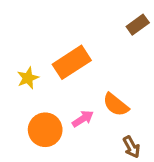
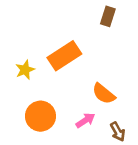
brown rectangle: (138, 25) -> (108, 16), moved, turned -36
pink arrow: (83, 119) -> (85, 120), moved

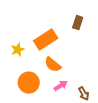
brown rectangle: (108, 16) -> (78, 23), moved
orange semicircle: (104, 94) -> (53, 65), moved

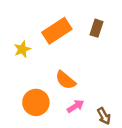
orange rectangle: (46, 40) -> (57, 31), moved
yellow star: (18, 50) -> (22, 49), moved

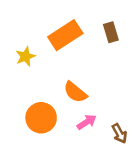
brown rectangle: (97, 28) -> (111, 32), turned -35

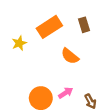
orange semicircle: (75, 92) -> (70, 56), moved
orange circle: (41, 118) -> (41, 98), moved

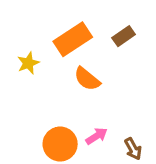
brown rectangle: (84, 25) -> (124, 36), turned 72
orange semicircle: (70, 56) -> (87, 79), moved

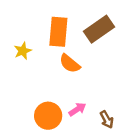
brown rectangle: (124, 36) -> (99, 29), size x1.6
orange rectangle: (73, 39) -> (58, 32), turned -52

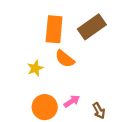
yellow star: (23, 51) -> (35, 68), moved

